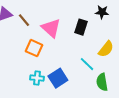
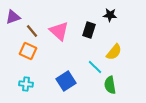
brown line: (24, 20) -> (32, 31), moved
orange square: (34, 48) -> (28, 51), moved
cyan cross: (37, 78) -> (26, 84), moved

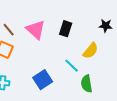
black star: (110, 15) -> (106, 26), moved

